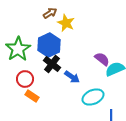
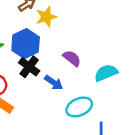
yellow star: (66, 23) -> (46, 17), turned 30
purple semicircle: (102, 59) -> (72, 58), moved

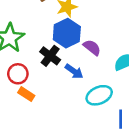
blue hexagon: (26, 44) -> (67, 33), moved

